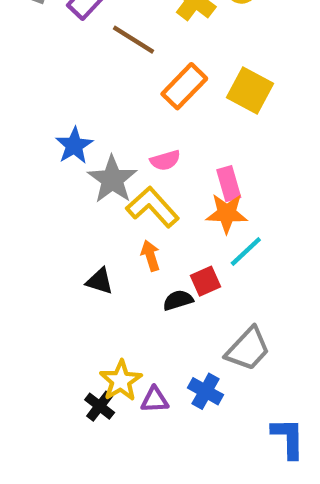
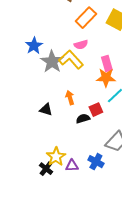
pink semicircle: (165, 160) -> (81, 45), moved
yellow L-shape: (153, 207) -> (71, 60), moved

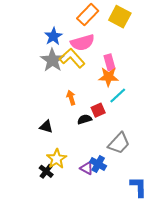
pink semicircle: (81, 45) -> (82, 43), size x1.6
blue star: (34, 46) -> (53, 36), moved
black triangle: (46, 110) -> (46, 127), moved
purple triangle: (72, 166) -> (87, 168), moved, turned 32

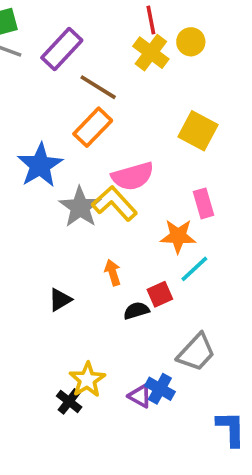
orange rectangle: (88, 15) -> (93, 127), moved
blue star: (53, 36) -> (40, 165), moved, size x1.4
pink rectangle: (109, 62) -> (204, 203), moved
black triangle: (46, 127) -> (60, 300), moved, turned -48

